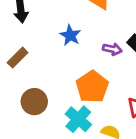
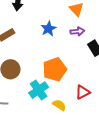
purple arrow: (112, 49) -> (77, 31), moved, turned -32

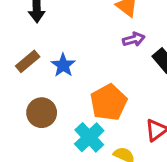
blue star: (48, 29) -> (63, 65), moved

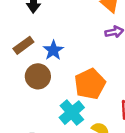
brown circle: (42, 113) -> (38, 76), moved

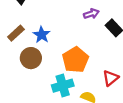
cyan cross: (72, 113) -> (63, 86), turned 30

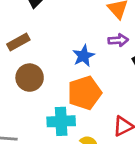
blue star: (42, 35) -> (84, 56), moved

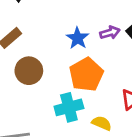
purple arrow: (118, 40) -> (110, 33), moved

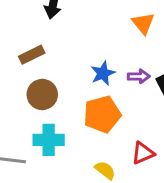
cyan cross: (69, 107) -> (49, 140), moved

